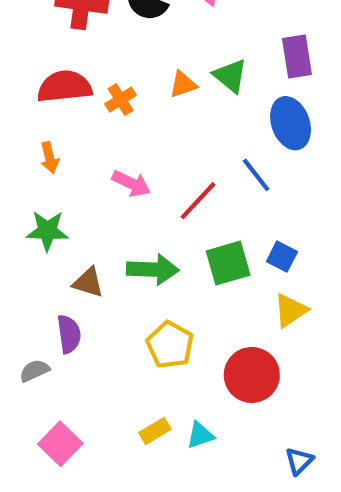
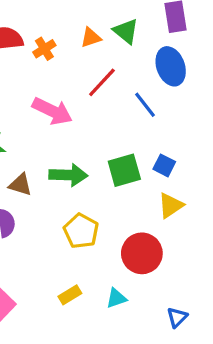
pink arrow: (131, 183) -> (52, 111), size x1.4
red line: (198, 201) -> (102, 82), moved
cyan triangle: (200, 435) -> (116, 298), moved

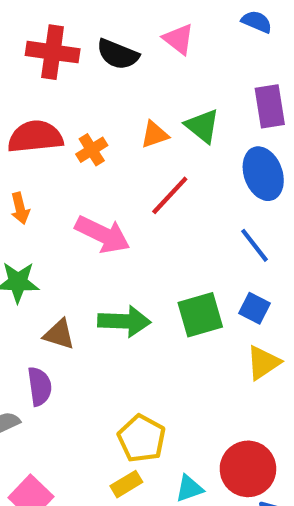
blue line: (145, 105) -> (254, 245), moved
yellow pentagon: (81, 231) -> (142, 438), moved
red circle: (142, 253) -> (248, 469), moved

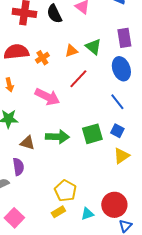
black semicircle: (118, 54) -> (54, 14), turned 42

